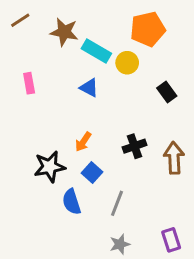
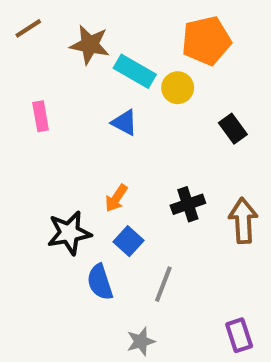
gray star: (120, 244) -> (141, 341), moved

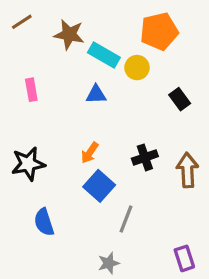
blue triangle: (124, 122) -> (96, 94), turned -30
black star: (69, 233) -> (28, 164), moved
blue square: (129, 241) -> (99, 186), size x1.4
blue semicircle: (100, 282) -> (44, 222), moved

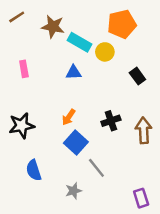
gray line: (126, 219) -> (96, 168), turned -60
gray star: (109, 263) -> (73, 191), moved

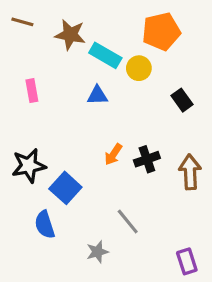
brown line: (17, 17) -> (22, 22), turned 49
orange arrow: (69, 117) -> (113, 154), moved
blue square: (76, 142) -> (65, 188), moved

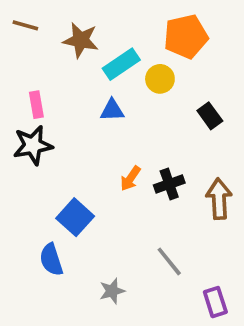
cyan rectangle: (105, 55) -> (121, 64), turned -64
black star: (29, 166) -> (33, 145), moved
gray line: (128, 221) -> (169, 261), moved

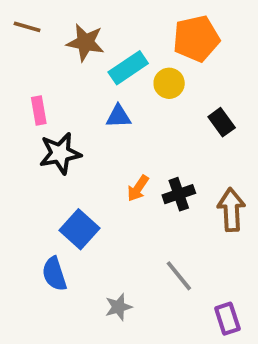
black star: (33, 145) -> (60, 153), moved

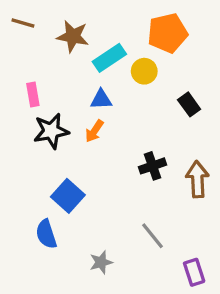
orange arrow: (138, 188) -> (94, 131), moved

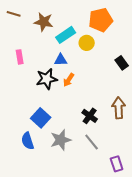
black rectangle: (189, 104) -> (122, 63), moved
black star: (51, 131) -> (47, 79), moved
orange arrow: (94, 131) -> (69, 80), moved
black cross: (153, 166) -> (90, 116), moved, turned -35
gray star: (101, 262) -> (61, 140), moved, size x1.5

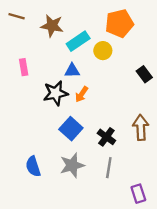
blue square: (41, 118) -> (71, 129), moved
gray line: (92, 142) -> (109, 168), turned 48

